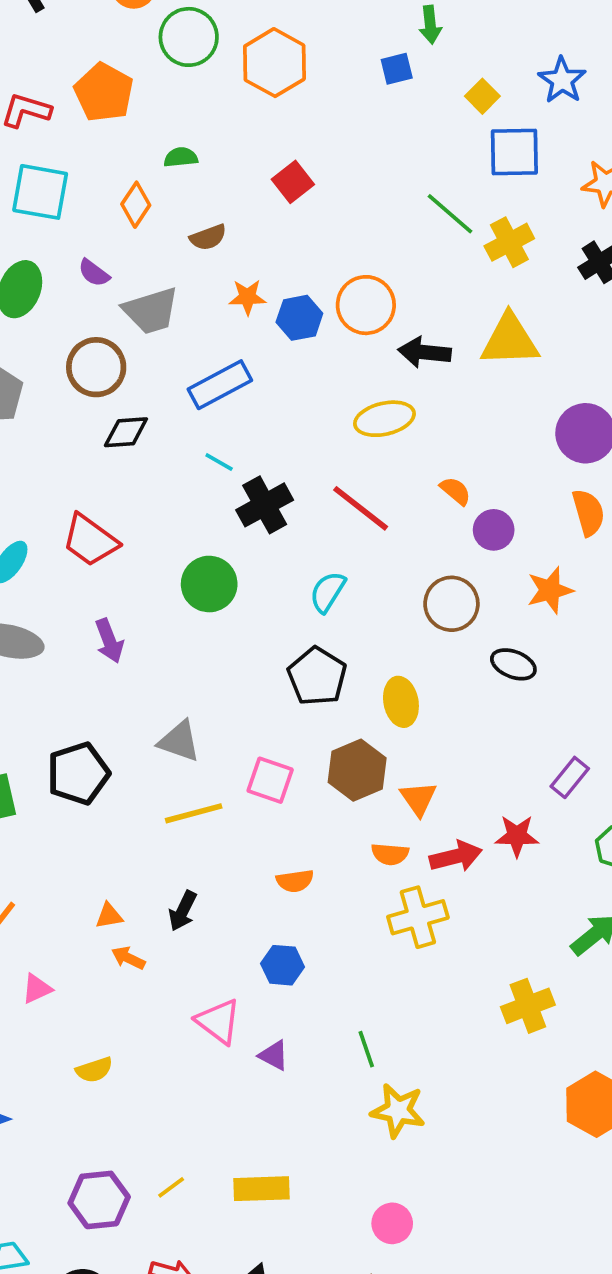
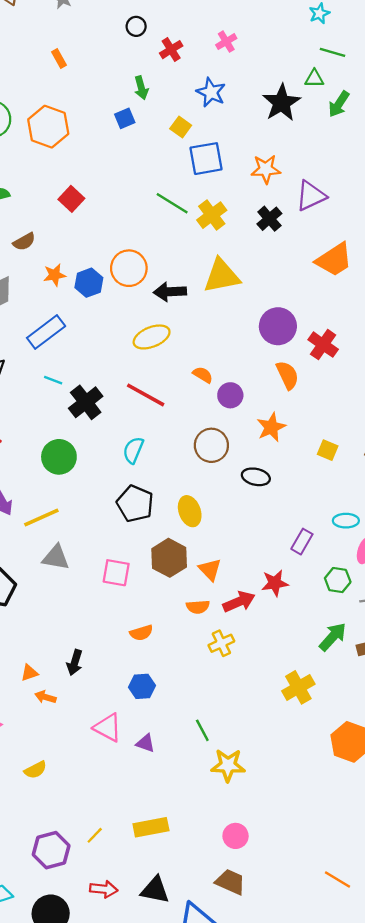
blue star: (562, 80) -> (211, 92), moved
yellow line: (194, 813) -> (41, 517), moved
yellow cross: (418, 917) -> (221, 643), size x0.7

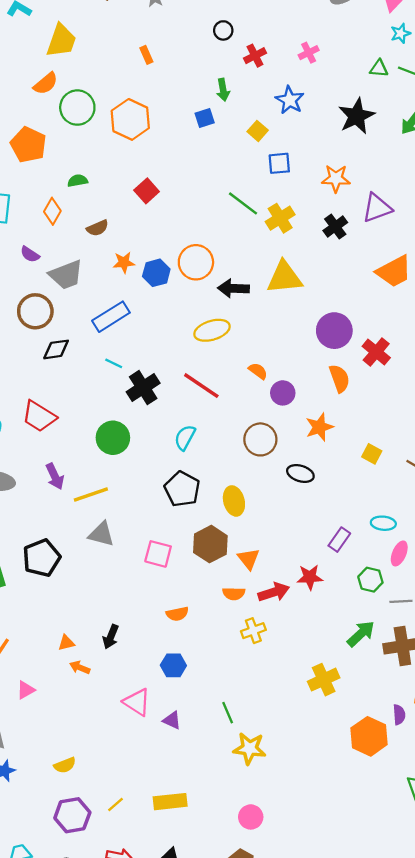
green triangle: (314, 78) -> (379, 68), moved
blue square: (206, 159) -> (279, 163), size x0.7
yellow semicircle: (35, 770) -> (65, 765), moved

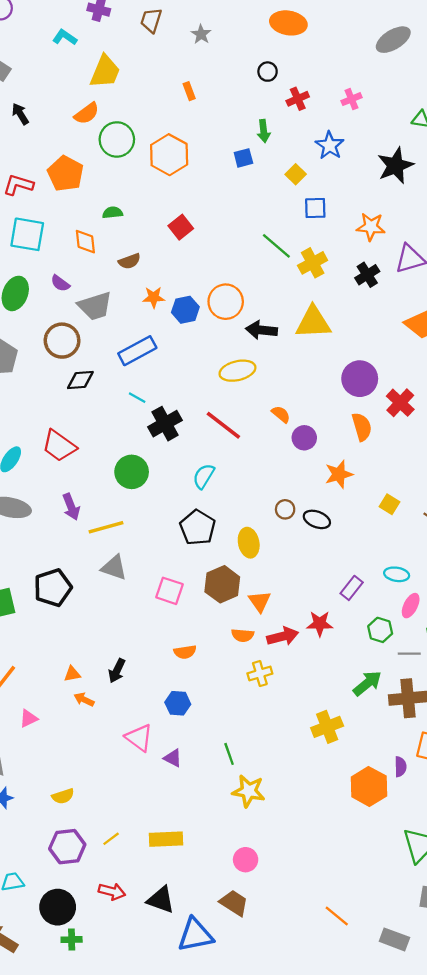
orange diamond: (52, 211) -> (85, 242), turned -40
brown circle: (260, 439) -> (285, 509), moved, size x0.6

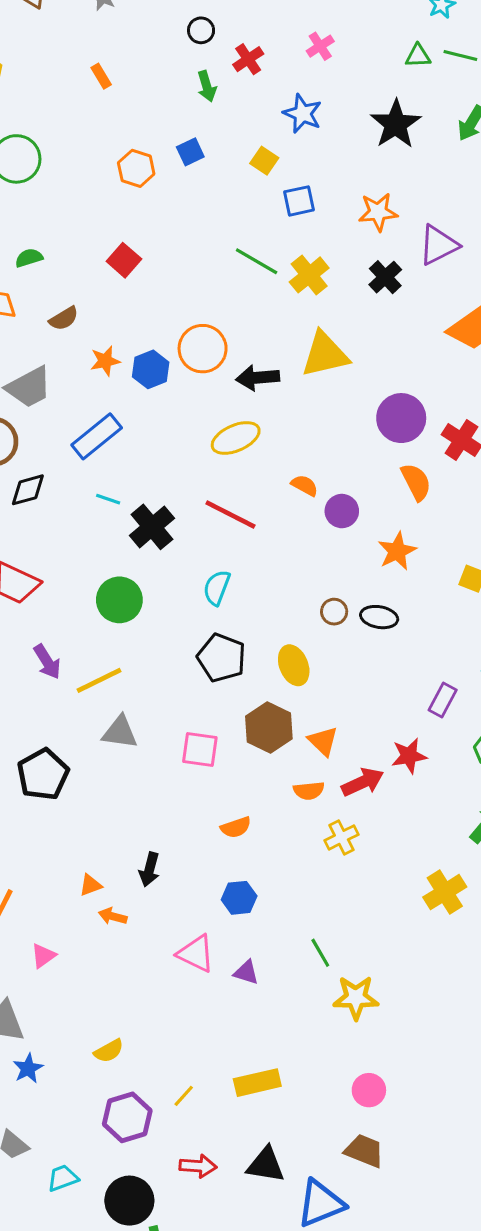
green arrow: (264, 131) -> (207, 86), moved
orange hexagon: (169, 155) -> (136, 168), moved, size x0.7

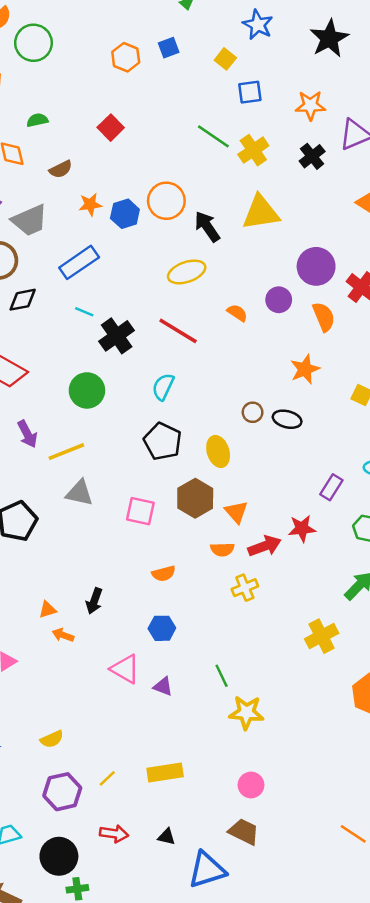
black arrow: (258, 378) -> (207, 227), turned 56
purple circle: (342, 511) -> (279, 300), moved
black triangle: (266, 1165) -> (167, 837), size x0.6

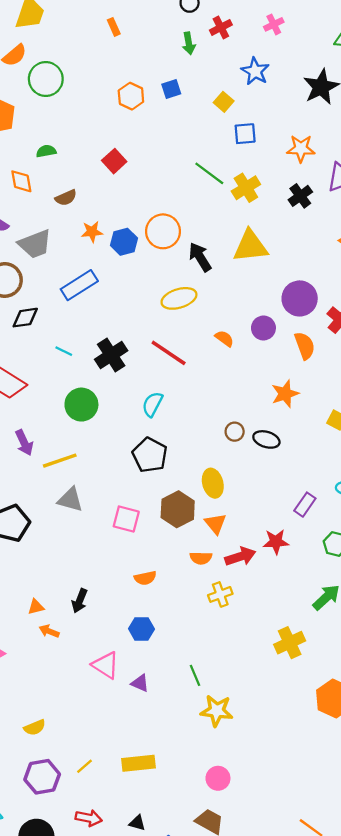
cyan line: (84, 312) -> (64, 351), moved
yellow ellipse: (218, 451) -> (213, 483), moved

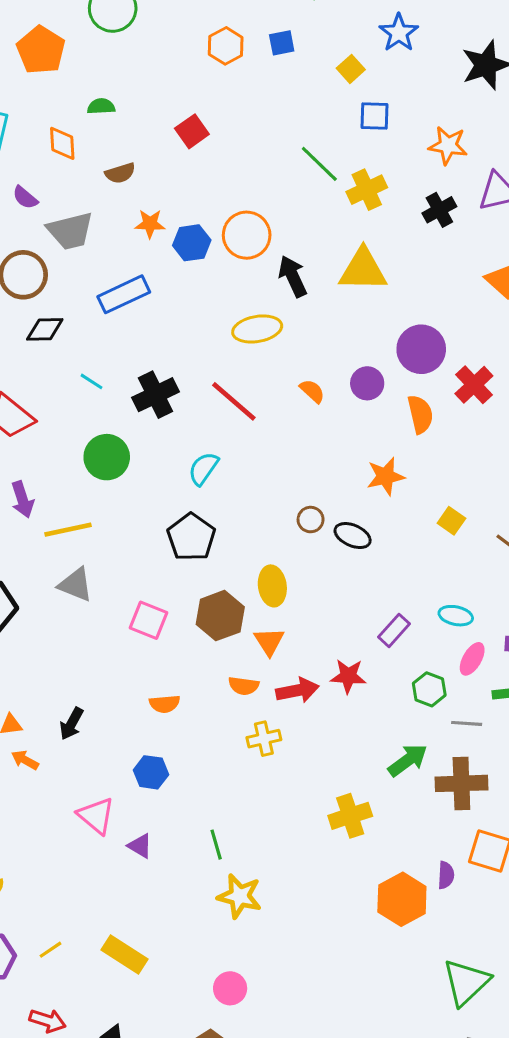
yellow rectangle: (139, 763) -> (125, 954), turned 32

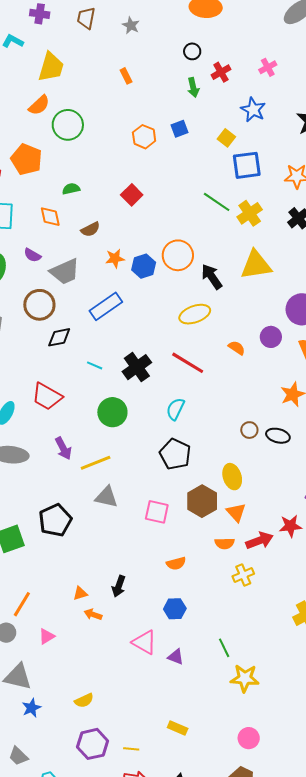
blue square: (375, 116) -> (247, 165), size x1.4
yellow line: (51, 950) -> (131, 749), moved, turned 49
yellow rectangle: (125, 954) -> (178, 728), size x0.7

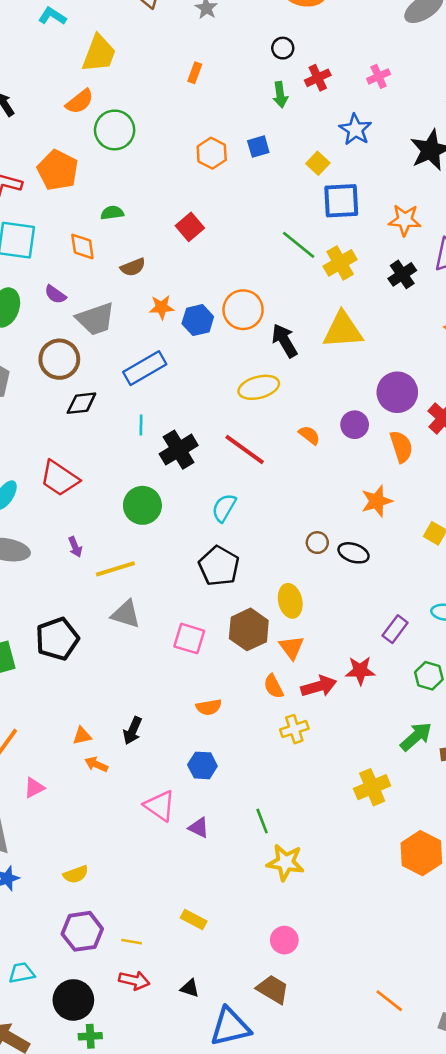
orange rectangle: (126, 76) -> (195, 73), turned 42
cyan line: (95, 365) -> (141, 425), moved, turned 63
purple arrow: (63, 448) -> (75, 547), size x0.7
orange semicircle: (225, 543) -> (274, 686), turned 60

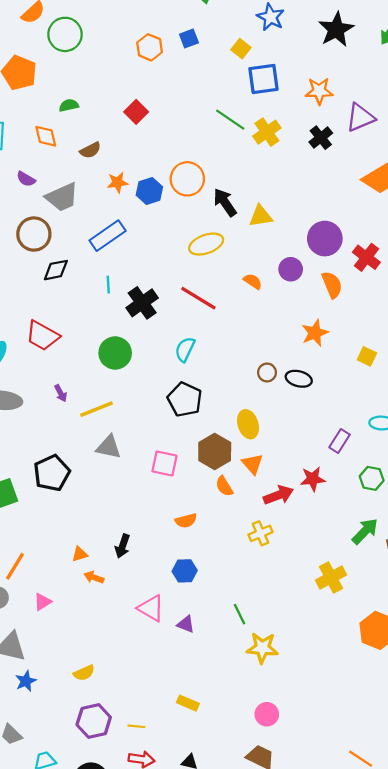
yellow triangle: (343, 330) -> (261, 216), moved, size x0.7
orange semicircle: (274, 686) -> (224, 486), moved

